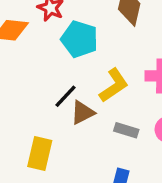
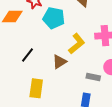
black line: (65, 96) -> (28, 55), moved
gray rectangle: (126, 130) -> (93, 77), moved

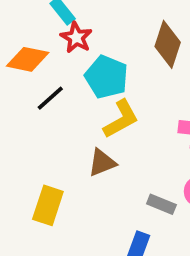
yellow L-shape: (77, 44) -> (121, 119), moved
black line: (28, 55) -> (50, 98), moved

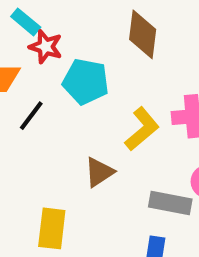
yellow L-shape: (121, 119) -> (142, 129), moved
gray rectangle: (161, 204) -> (170, 203), size x1.4

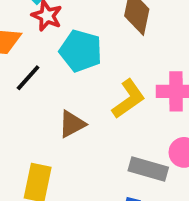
brown triangle: (99, 172) -> (72, 124), moved

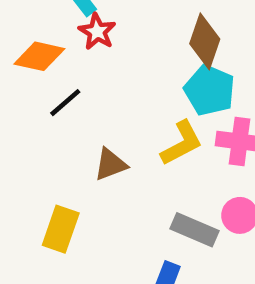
cyan pentagon: (81, 51) -> (210, 90), moved

